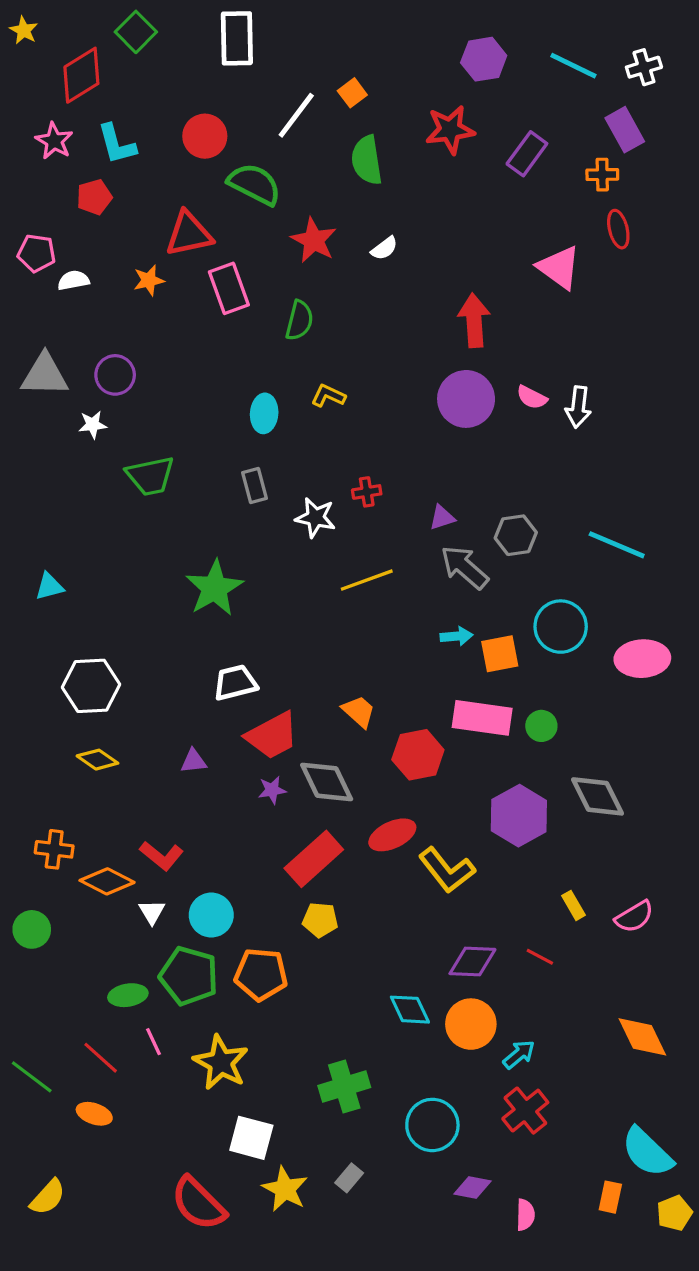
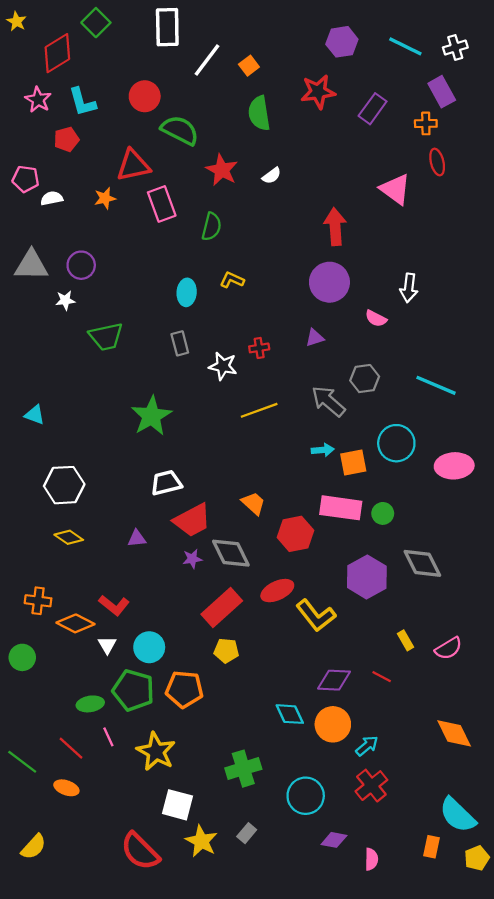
white line: (296, 115) -> (207, 60), moved
pink semicircle: (532, 397) -> (376, 318), moved
purple triangle: (442, 518) -> (315, 338), moved
cyan triangle: (49, 586) -> (35, 415), turned 35

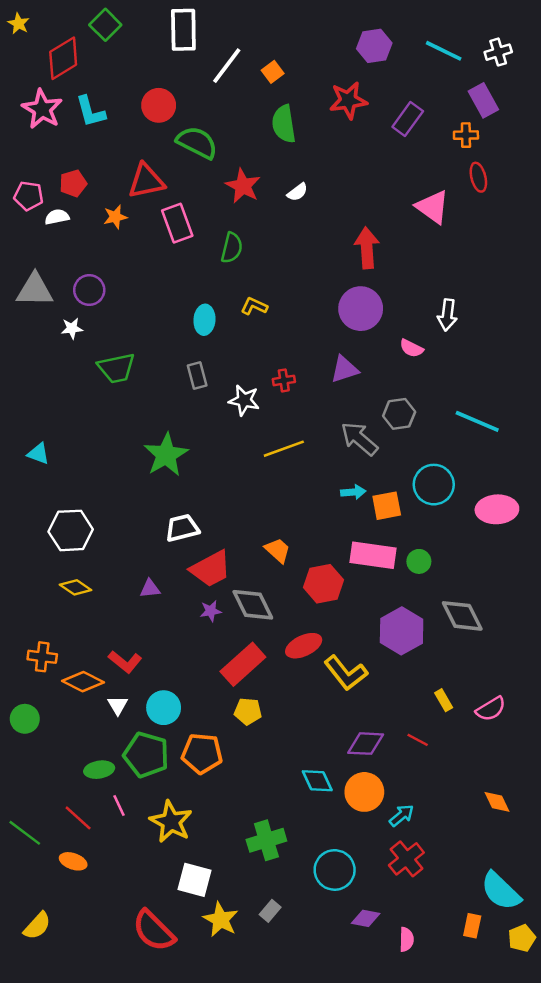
pink star: (38, 100) -> (42, 109), size x1.4
red pentagon: (66, 139) -> (73, 183), moved
purple triangle: (315, 338) -> (345, 369), size x1.4
orange diamond: (454, 733) -> (497, 802), size x0.7

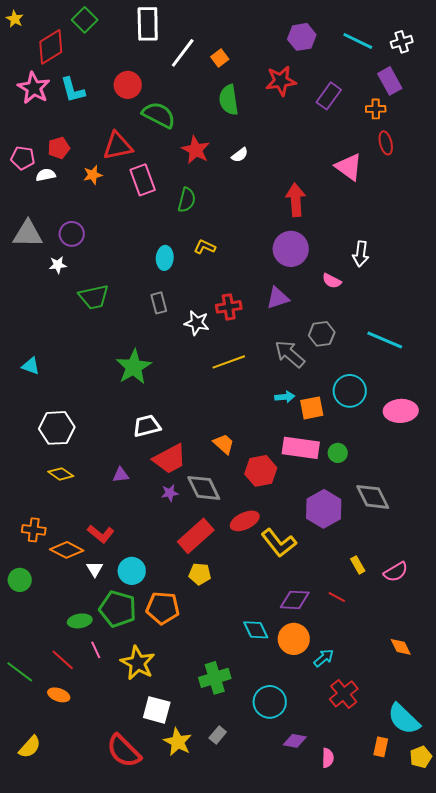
red cross: (284, 380) -> (229, 307), size x1.4
red cross: (406, 859) -> (344, 694), moved

